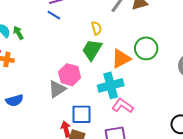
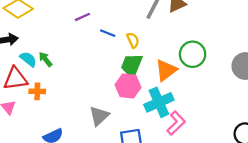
blue line: (54, 15) -> (108, 33), moved
pink hexagon: (70, 75) -> (128, 86), moved
pink L-shape: (123, 106) -> (176, 123), turned 110

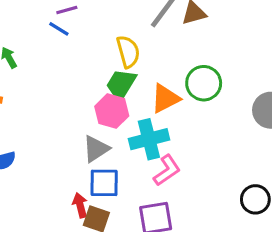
blue line: (108, 33) -> (59, 29), moved
yellow semicircle: (133, 40) -> (128, 52), size x1.5
gray triangle: (99, 116) -> (96, 149), moved

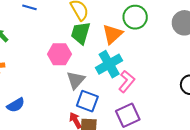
pink hexagon: (112, 111) -> (59, 54), moved
blue square: (104, 183) -> (87, 101), turned 35

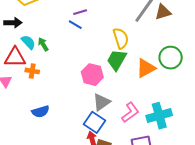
cyan cross: (109, 64) -> (159, 116), moved
pink L-shape: (127, 81) -> (130, 112), moved
blue square: (87, 101) -> (95, 122), moved

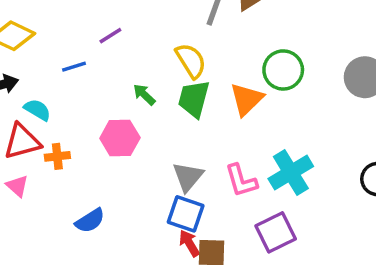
blue line: (75, 25) -> (74, 67), moved, turned -32
green arrow: (43, 44) -> (144, 95), moved
pink hexagon: (92, 75) -> (120, 138), moved
pink L-shape: (130, 112) -> (241, 181), turned 125

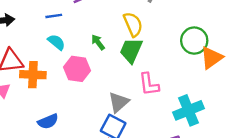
orange triangle: (247, 99) -> (211, 58), moved
cyan semicircle: (37, 110) -> (56, 42), moved
orange cross: (57, 156) -> (33, 75), size x1.5
pink L-shape: (241, 181) -> (149, 84), moved

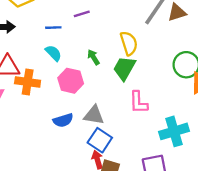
gray triangle: (119, 102) -> (94, 115), moved, turned 45
blue semicircle: (48, 121) -> (63, 120), moved

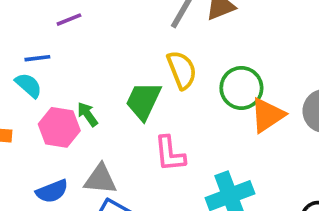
blue line: (53, 28) -> (37, 58), moved
yellow semicircle: (129, 43) -> (182, 70), moved
green arrow: (93, 57) -> (88, 114), moved

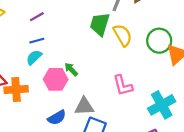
purple line: (69, 20) -> (37, 17), moved
cyan semicircle: (29, 85) -> (34, 57), turned -77
green trapezoid: (143, 101) -> (100, 24), moved

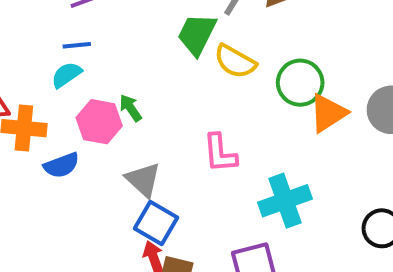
yellow semicircle: (123, 35) -> (235, 61), turned 140
gray triangle: (84, 106) -> (143, 180), turned 36
blue semicircle: (57, 118) -> (61, 165), moved

